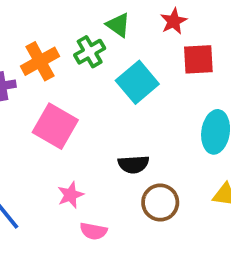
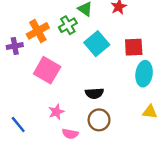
red square: (198, 59) -> (134, 47), moved
brown circle: (160, 203) -> (99, 120), moved

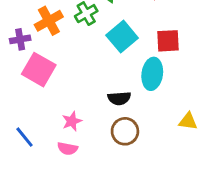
pink square: (47, 70) -> (39, 70), moved
cyan ellipse: (144, 74) -> (152, 74), moved
pink semicircle: (70, 134) -> (67, 149), moved

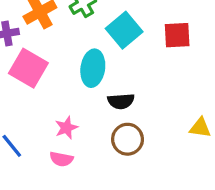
cyan ellipse: (152, 74) -> (93, 68), moved

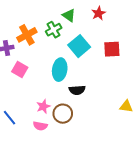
pink square: (28, 68) -> (20, 70), size x0.7
brown circle: (128, 139) -> (63, 114), moved

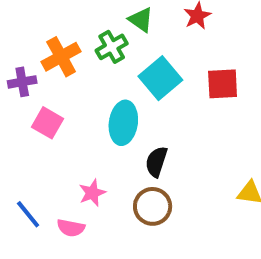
black semicircle: (77, 90) -> (156, 162), turned 112
brown circle: (63, 114) -> (153, 206), moved
pink semicircle: (40, 126) -> (71, 228), moved

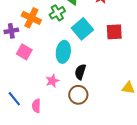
orange cross: (61, 57) -> (31, 18), turned -36
pink star: (92, 193) -> (52, 81), moved
pink semicircle: (71, 228) -> (36, 106), turned 80

